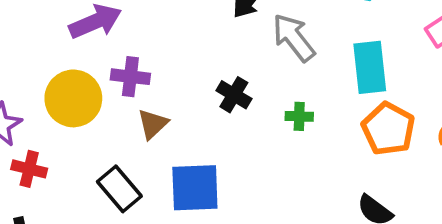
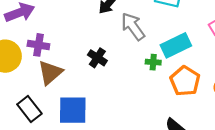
cyan rectangle: (370, 67) -> (176, 45), turned 68
green cross: (299, 116) -> (153, 62), moved
brown triangle: (153, 124) -> (50, 73), size x1.4

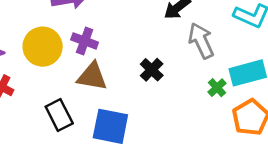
green cross: (153, 62) -> (217, 88), turned 32
brown triangle: (50, 73) -> (92, 76), turned 40

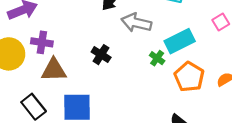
gray arrow: (201, 41) -> (136, 23), turned -40

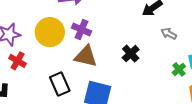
gray arrow: (136, 23) -> (169, 34), size x0.6

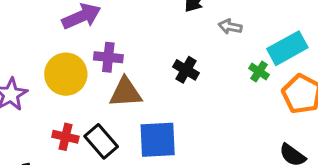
red cross: (18, 61) -> (65, 137), moved

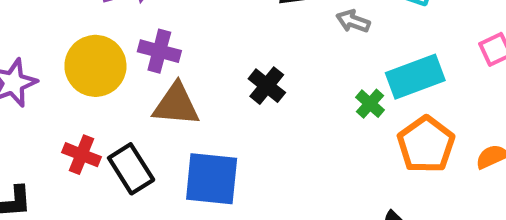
gray arrow: (230, 27) -> (353, 21), moved

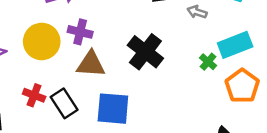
black cross: (267, 86) -> (145, 52), size x1.6

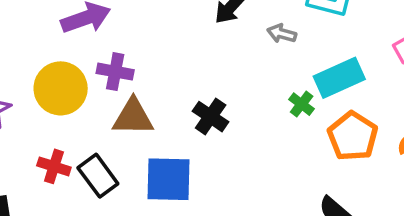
black cross: (145, 52) -> (211, 117), moved, size x0.7

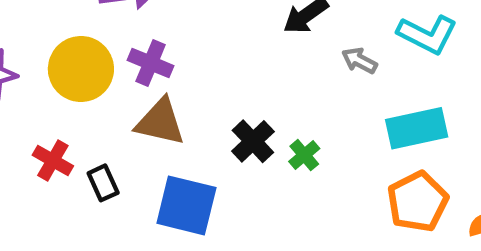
green cross: (302, 104) -> (304, 155), moved
black rectangle: (98, 176) -> (103, 183), size x0.7

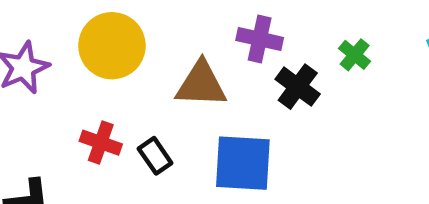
purple cross: (151, 63) -> (260, 39), moved
green cross: (304, 155) -> (355, 55), moved

